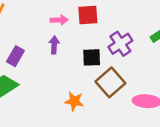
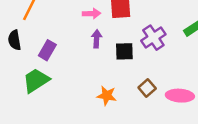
purple arrow: (54, 45) -> (97, 39), moved
brown square: (110, 82) -> (147, 88), moved, size x0.6

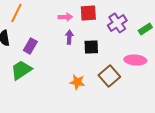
purple cross: (153, 38) -> (117, 23), moved
brown square: (147, 88) -> (109, 76), size x1.5
pink ellipse: (180, 96) -> (135, 60), moved

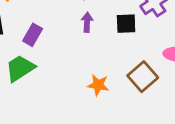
black square: (91, 47) -> (126, 24), moved

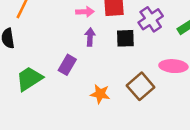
purple rectangle: (33, 35) -> (67, 65), moved

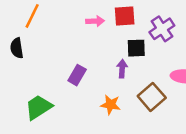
purple arrow: (90, 37) -> (122, 69), moved
green trapezoid: (29, 79) -> (39, 107), moved

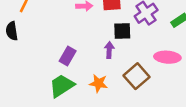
green trapezoid: (39, 107) -> (62, 86), moved

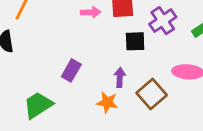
purple arrow: (109, 50) -> (120, 77), moved
green trapezoid: (62, 86) -> (38, 105), moved

